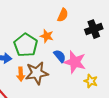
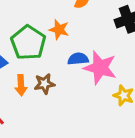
blue semicircle: (60, 56) -> (78, 59), turned -56
brown star: (37, 73) -> (44, 84), size x0.6

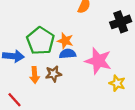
orange star: (59, 30) -> (65, 41), moved
blue semicircle: (78, 59) -> (68, 54), moved

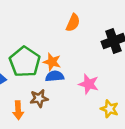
pink star: (98, 61) -> (89, 84), size x0.7
orange arrow: (35, 75) -> (18, 110), moved

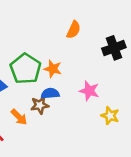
blue semicircle: (55, 76) -> (50, 93), moved
orange arrow: (18, 110) -> (19, 117), turned -42

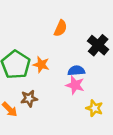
black cross: (114, 48) -> (98, 45), turned -30
blue semicircle: (50, 93) -> (76, 71), moved

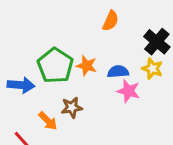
blue semicircle: (76, 71) -> (118, 72), moved
yellow star: (94, 108) -> (152, 69), moved

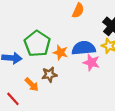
orange star: (87, 66) -> (60, 52), moved
blue semicircle: (118, 72) -> (84, 48), size x1.5

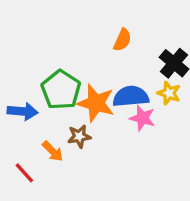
orange star: (60, 52) -> (96, 103), size x1.6

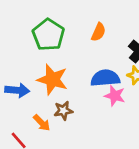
green pentagon: (61, 90) -> (48, 35), moved
orange star: (96, 103) -> (52, 79), moved

